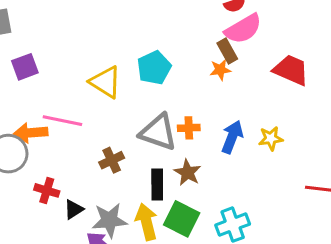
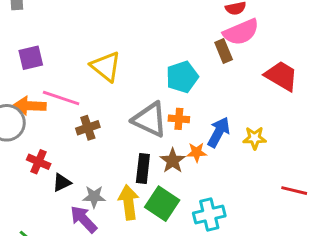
purple square: (25, 67) -> (31, 58), moved
cyan pentagon: (154, 68) -> (182, 77), moved
orange star: (220, 70) -> (197, 152), moved
brown cross: (112, 160) -> (88, 128), moved
gray star: (109, 220) -> (94, 197), size x0.7

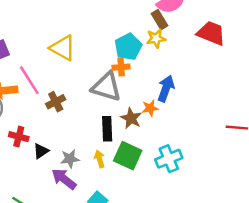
pink line: (61, 98) -> (29, 80), turned 48
orange cross: (179, 119) -> (121, 67), moved
yellow star: (255, 138) -> (156, 38), moved
yellow arrow: (129, 202) -> (100, 159), size x0.6

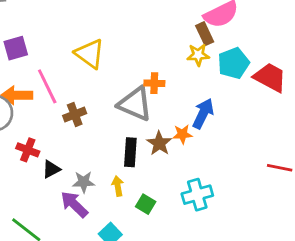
red trapezoid: (211, 33) -> (270, 77), moved
cyan pentagon: (128, 47) -> (234, 63), moved
green square: (128, 156) -> (146, 204), moved, size x0.6

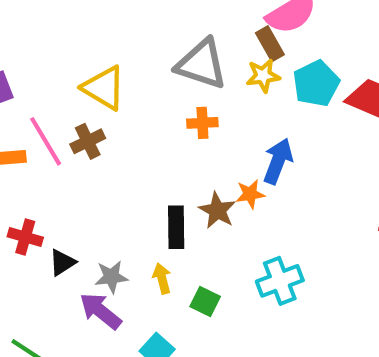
gray triangle: (135, 104) -> (202, 64), moved
brown cross: (75, 115) -> (88, 141), moved

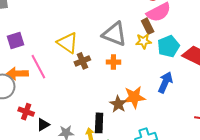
brown cross: (88, 141) -> (82, 61), moved
blue arrow: (278, 161) -> (165, 82), moved
orange star: (250, 194) -> (134, 97), size x1.6
black rectangle: (176, 227) -> (99, 123), moved

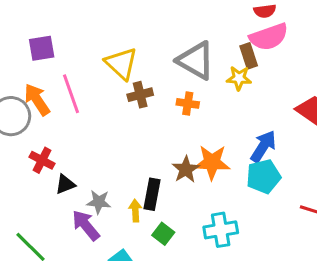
cyan pentagon: (168, 46) -> (263, 176), moved
orange arrow: (17, 74) -> (37, 100), turned 50

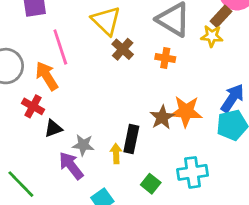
brown rectangle: (249, 56) -> (221, 16), turned 60
brown cross: (140, 95) -> (123, 49), turned -35
orange arrow: (37, 100) -> (47, 76), moved
green square: (163, 234) -> (151, 184), moved

